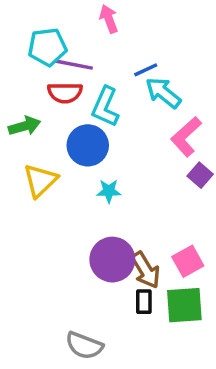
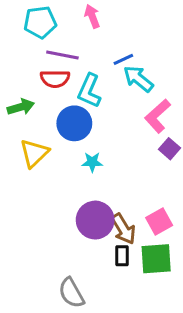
cyan pentagon: (47, 47) -> (40, 22), moved
gray semicircle: (84, 346) -> (71, 293), turned 40

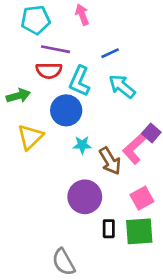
cyan arrow: (138, 79) -> (122, 86), moved
pink L-shape: (158, 116) -> (134, 149), moved
brown arrow: (123, 229) -> (110, 161), moved

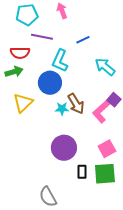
red semicircle: (49, 70) -> (20, 53), moved
cyan arrow: (122, 86) -> (105, 67), moved
brown arrow: (110, 161) -> (76, 104), moved

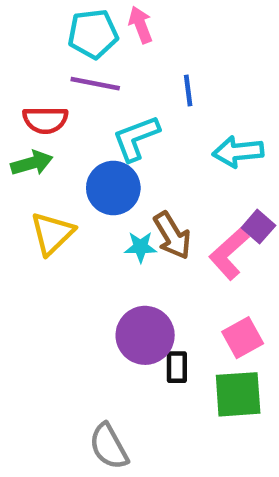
cyan pentagon: (27, 15) -> (93, 34), moved
blue line: (83, 40) -> (188, 91), turned -72
cyan L-shape: (60, 61) -> (136, 138), turned 45
cyan arrow: (105, 67) -> (238, 152), turned -45
black rectangle: (82, 172) -> (177, 367), moved

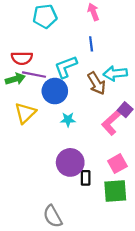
pink arrow: (141, 25) -> (93, 12), moved
purple line: (95, 84) -> (34, 75), moved
brown arrow: (172, 236) -> (97, 83), moved

